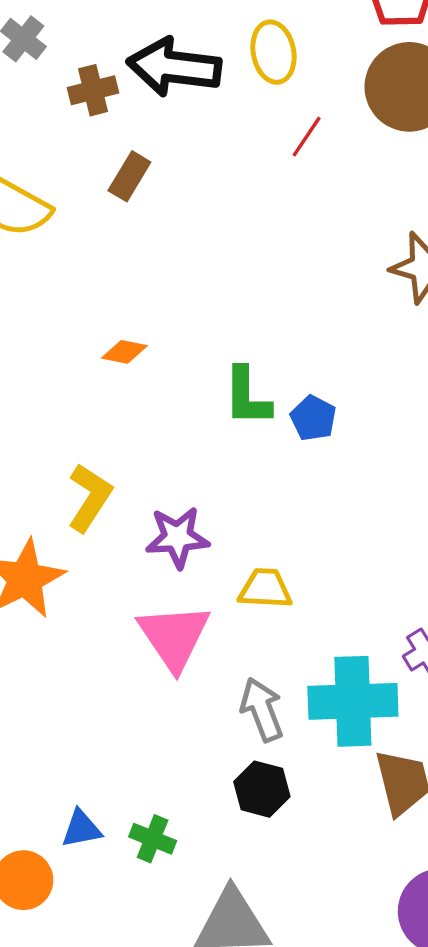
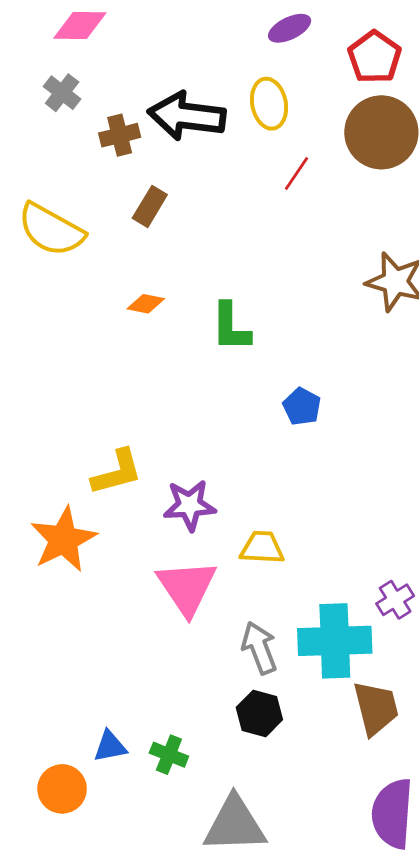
orange diamond: (124, 352) -> (146, 304), moved
green L-shape: (247, 397) -> (231, 327), moved
yellow L-shape: (90, 498) -> (117, 472), turned 42

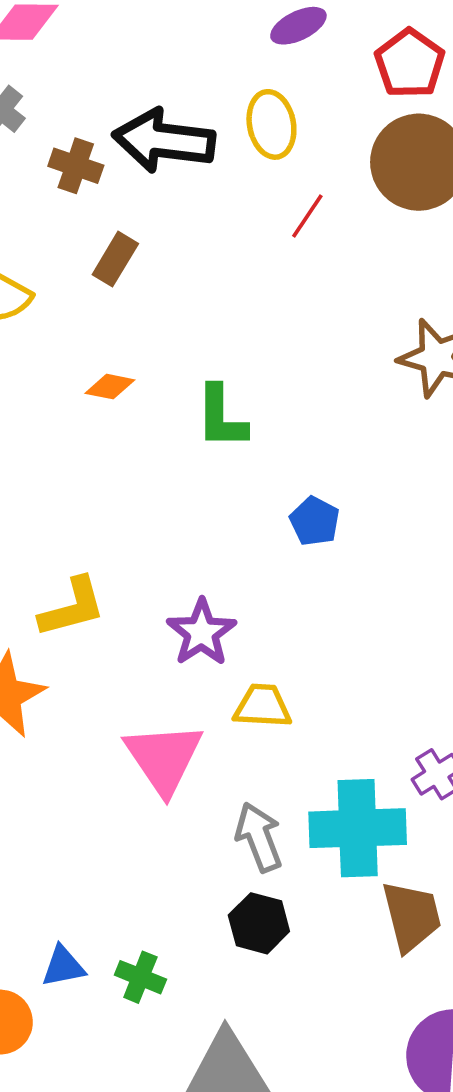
brown cross: (120, 135) -> (76, 166), turned 33
purple star: (190, 505) -> (201, 632), moved, turned -30

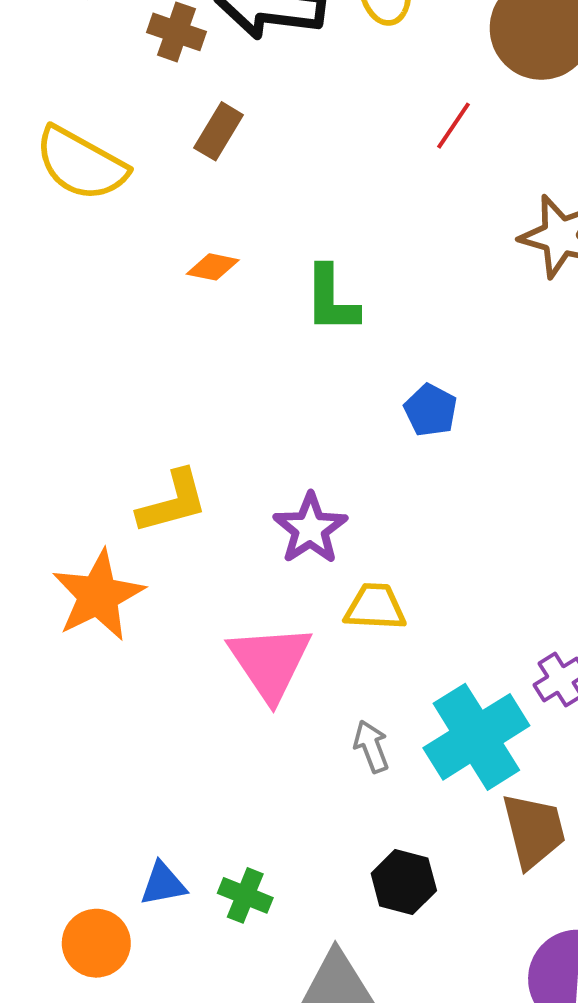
red line: (307, 216) -> (453, 126), moved
cyan cross: (358, 828) -> (476, 737), turned -30
gray arrow: (259, 837) -> (371, 746), size x0.7
black hexagon: (259, 923) -> (404, 882), moved

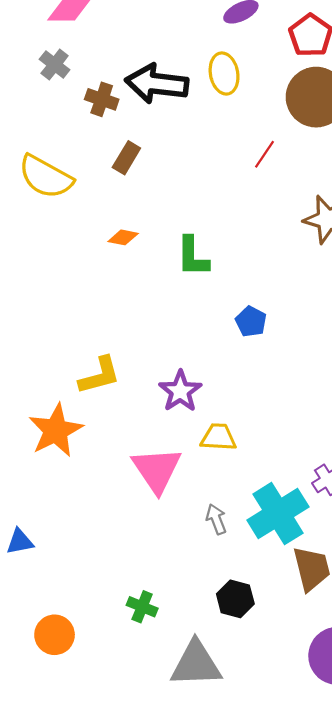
blue triangle: (163, 884) -> (20, 542), moved

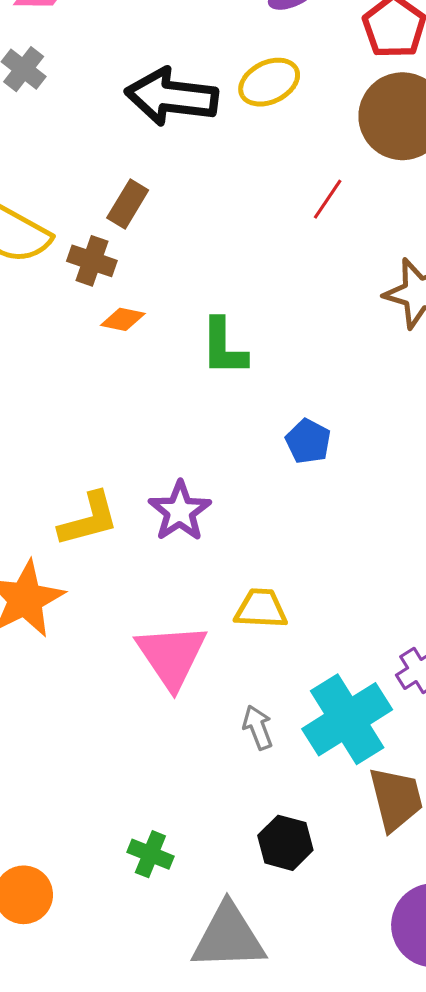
yellow ellipse: (224, 74) -> (269, 82), turned 75
brown cross: (102, 99) -> (92, 261), moved
purple star: (180, 391) -> (180, 511), moved

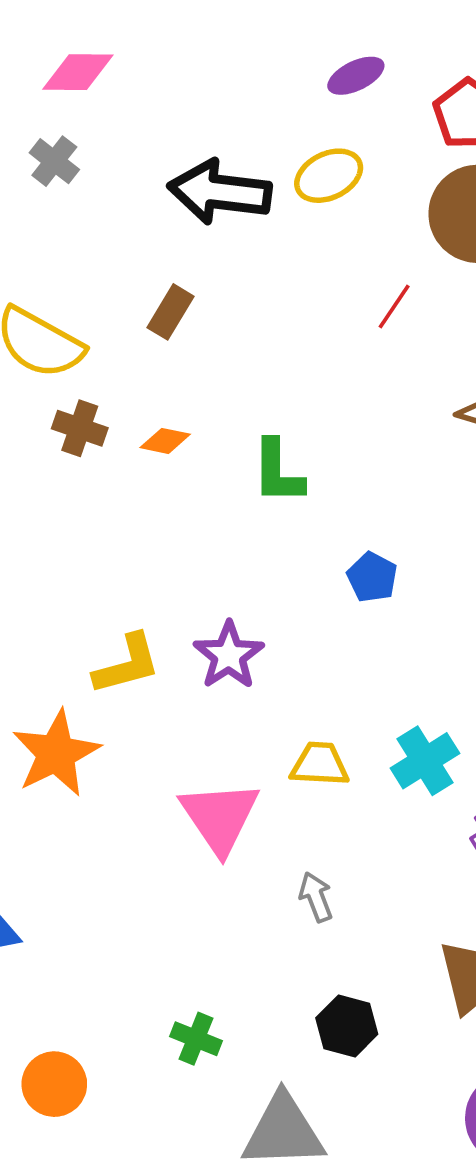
brown cross: (92, 261) -> (80, 428), moved
cyan cross: (347, 719) -> (425, 761), moved, size x0.7

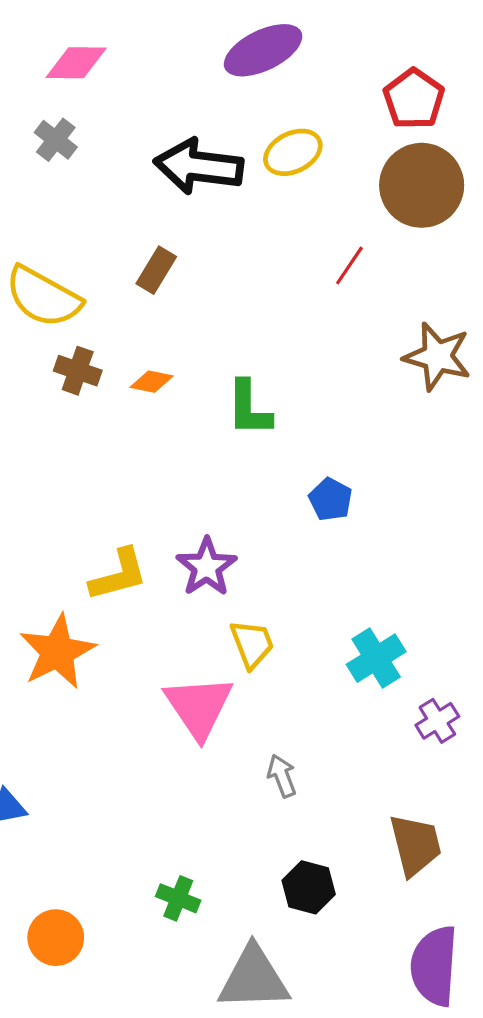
purple ellipse: (356, 76) -> (263, 50), moved, size x1.6
yellow trapezoid: (320, 764) -> (252, 644), moved, turned 66

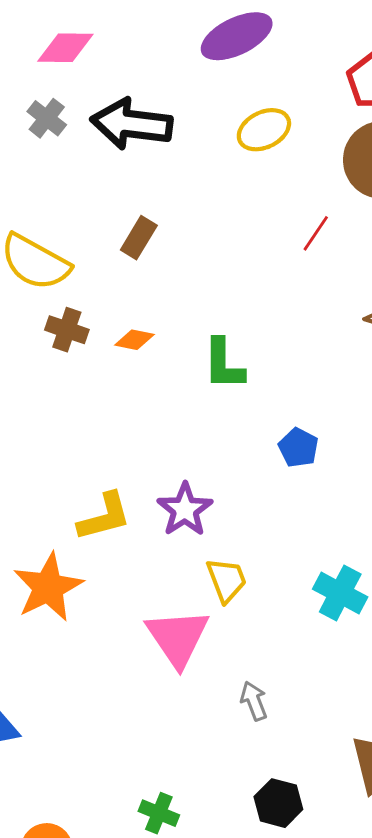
black arrow: (199, 166) -> (132, 124), moved
cyan cross: (376, 658) -> (340, 593), turned -30

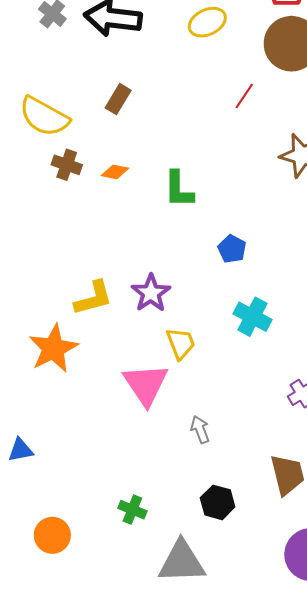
cyan cross: (340, 593) -> (252, 317), moved

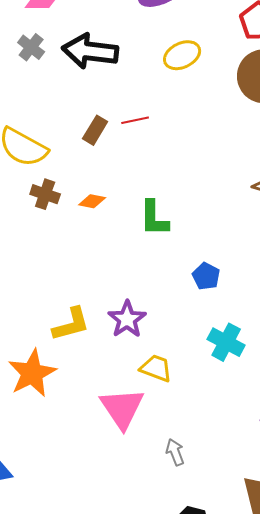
red line: (244, 96) -> (135, 120), moved, turned 44
yellow trapezoid: (181, 343) -> (156, 368), turned -48

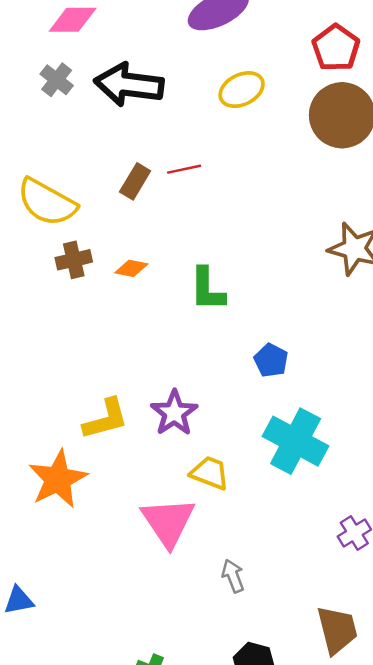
brown cross: (45, 194) -> (74, 260), turned -32
cyan cross: (226, 342) -> (296, 441), size x1.4

